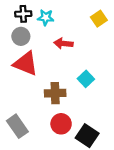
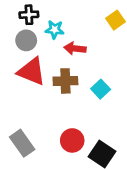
cyan star: (46, 17) -> (55, 30), moved
brown cross: (55, 93) -> (65, 81), moved

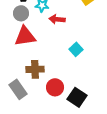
red triangle: (32, 71) -> (25, 36), turned -30
brown cross: (65, 81) -> (35, 69), moved

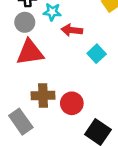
cyan square: (76, 49) -> (97, 54), moved
red circle: (55, 87) -> (72, 103), moved

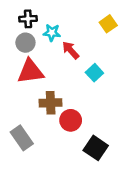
red arrow: (72, 30) -> (71, 50), turned 42
brown cross: (43, 95) -> (51, 103), moved

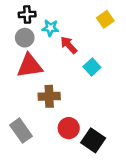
red circle: (71, 120) -> (69, 128), moved

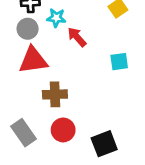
cyan square: (92, 67) -> (119, 62), moved, turned 35
red circle: (69, 128) -> (63, 130), moved
black square: (93, 140) -> (104, 144), turned 35

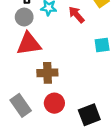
red arrow: (77, 37) -> (76, 15), moved

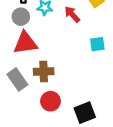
gray rectangle: (21, 105) -> (17, 79), moved

